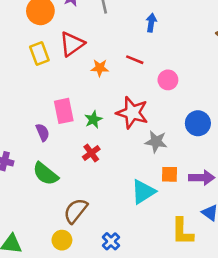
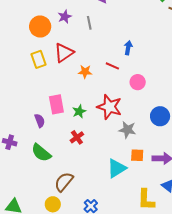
blue arrow: (151, 23) -> (128, 48), moved

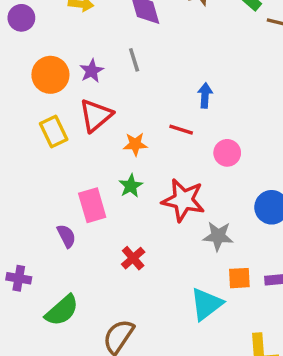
purple star: (65, 17) -> (92, 71), moved
green star: (79, 111) -> (131, 186), moved
green semicircle: (41, 153) -> (62, 310), moved, turned -75

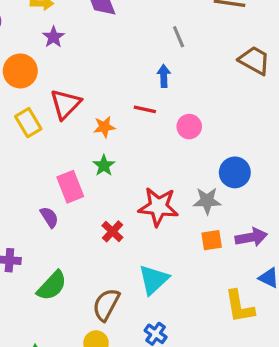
gray line: (134, 60) -> (179, 37), moved
purple star: (92, 71) -> (53, 37), moved
red star: (183, 200) -> (158, 207), moved
gray star: (218, 236) -> (207, 201), moved
cyan triangle: (206, 304) -> (154, 280), moved

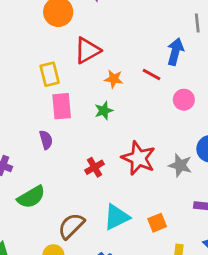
blue arrow: (164, 76) -> (175, 52), size x1.4
yellow rectangle: (28, 123) -> (50, 74), moved
pink rectangle: (70, 187) -> (62, 106), moved
orange square: (212, 240) -> (157, 223), moved, turned -30

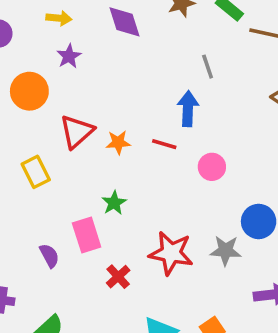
orange star: (114, 79) -> (118, 142), moved
pink rectangle: (62, 106) -> (87, 235), moved

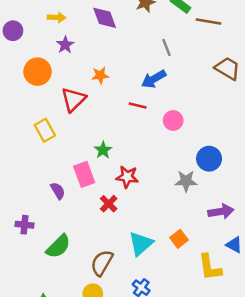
blue arrow: (188, 109) -> (154, 79), turned -120
orange star: (118, 142) -> (100, 75), moved
red star: (171, 253) -> (127, 177), moved, size x0.7

